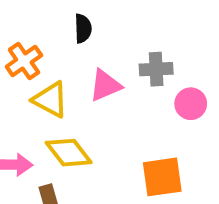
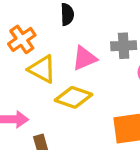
yellow diamond: (69, 153) -> (73, 97), moved, turned -33

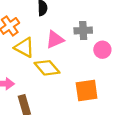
yellow diamond: (73, 97) -> (47, 68), turned 30

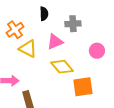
gray cross: (83, 30) -> (73, 24), moved
yellow diamond: (47, 68) -> (62, 67), moved

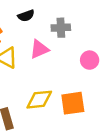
black semicircle: (44, 14) -> (26, 16), turned 72
yellow diamond: (62, 67) -> (39, 100), moved, turned -55

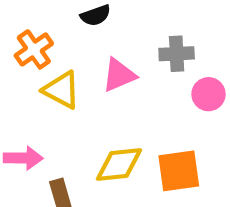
gray cross: (61, 28) -> (177, 54), moved

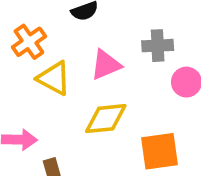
yellow diamond: (119, 164) -> (106, 119), moved

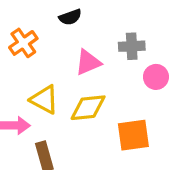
yellow triangle: (54, 78) -> (44, 100), moved

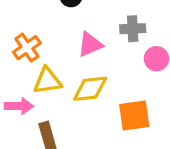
orange cross: (23, 43) -> (27, 48), moved
yellow triangle: (44, 100) -> (47, 81), turned -36

